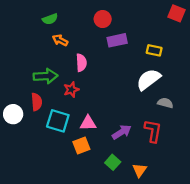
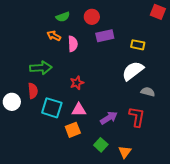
green semicircle: (50, 19) -> (63, 17), moved
pink semicircle: (81, 63) -> (73, 44), moved
red star: (71, 90) -> (77, 83), moved

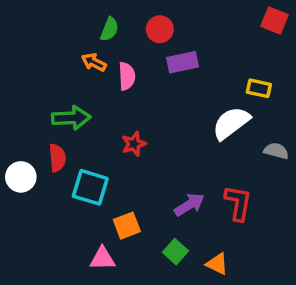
green semicircle: (63, 17) -> (109, 29), turned -48
yellow rectangle: (138, 45) -> (259, 88), moved
gray semicircle: (148, 92) -> (276, 151), moved
pink triangle: (79, 110) -> (102, 259), moved
orange triangle: (125, 152) -> (217, 264), turned -40

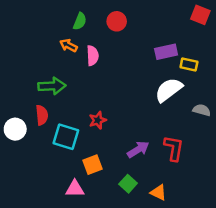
purple rectangle: (182, 62) -> (166, 52), moved
red star: (134, 144) -> (98, 120), moved

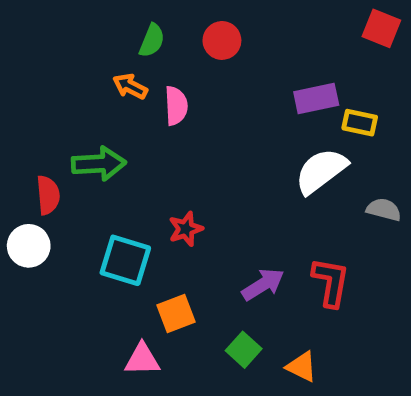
red semicircle: (42, 115) -> (48, 195), moved

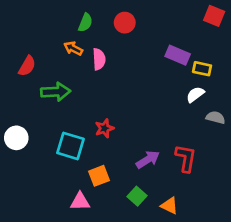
purple rectangle: (316, 98) -> (178, 55), turned 35
white semicircle: (321, 171) -> (195, 94), moved, size x0.6
red semicircle: (48, 195) -> (27, 66), moved, turned 35

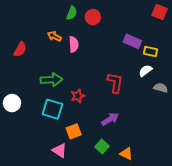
green semicircle: (85, 23) -> (72, 13), moved
green arrow: (56, 92) -> (51, 80), moved
red L-shape: (186, 158) -> (115, 83), moved
pink triangle: (80, 202) -> (60, 151), turned 35

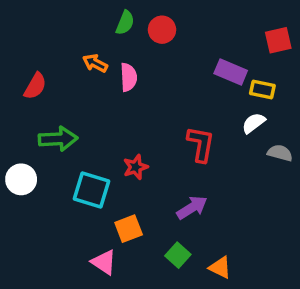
red square: (160, 12) -> (278, 40), moved, turned -35
green arrow: (51, 80) -> (58, 139), moved

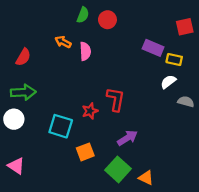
green arrow: (58, 139) -> (23, 92), moved
red L-shape: (201, 144) -> (116, 99), moved
green square: (178, 255) -> (118, 169), size x1.5
pink triangle: (104, 262) -> (16, 166), moved

